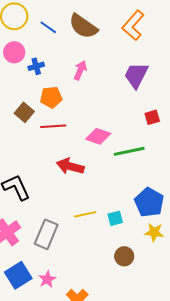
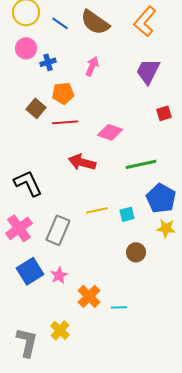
green line: (129, 151) -> (141, 164), moved

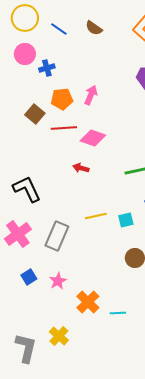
brown semicircle: (95, 22) -> (94, 28), size x0.6
pink arrow: (92, 66) -> (91, 95), moved
pink diamond: (110, 132) -> (93, 138), moved
red arrow: (82, 162) -> (81, 168), size x0.6
blue square: (30, 271) -> (29, 277), size x0.6

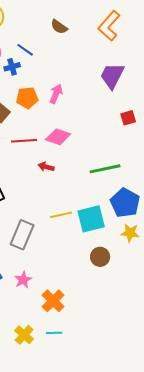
blue line: (59, 29) -> (25, 50), moved
red line: (64, 128) -> (24, 141), moved
cyan square: (126, 220) -> (91, 219), size x1.8
cyan line: (118, 313) -> (54, 333), moved

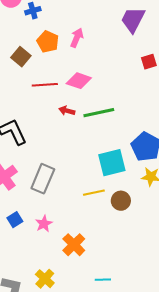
orange pentagon: (27, 98) -> (48, 42), turned 30
green line: (105, 169) -> (99, 113), moved
yellow line: (61, 215) -> (94, 193), moved
cyan line: (54, 333) -> (103, 280), moved

